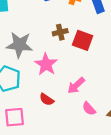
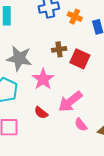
pink arrow: (76, 86) -> (70, 102), size x1.4

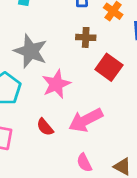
brown cross: (59, 49) -> (86, 37), moved
pink semicircle: (81, 125) -> (84, 163), moved

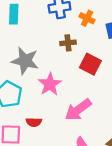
red semicircle: (45, 127) -> (34, 122), moved, turned -40

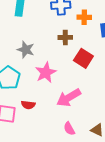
orange cross: (87, 18) -> (84, 17), turned -32
gray star: (25, 61) -> (26, 50), size x0.7

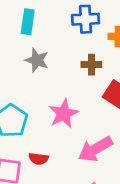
gray star: (26, 50) -> (37, 60), moved

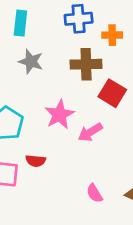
brown cross: (91, 65) -> (86, 64), size x1.5
pink arrow: (95, 149) -> (90, 132), moved, size x0.7

